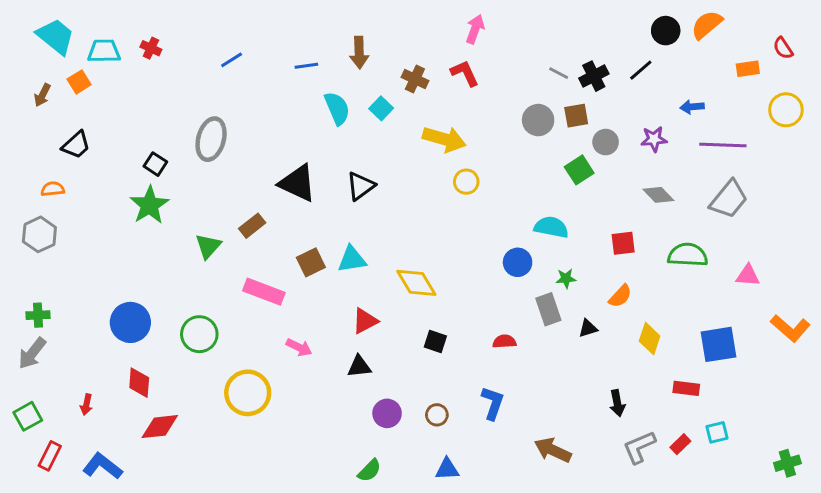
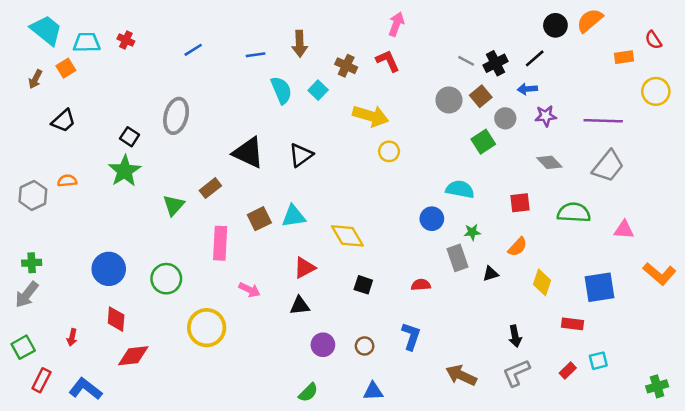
blue arrow: (692, 107) -> (527, 89), moved
brown square: (576, 116) -> (481, 96), turned -30
orange semicircle: (53, 189) -> (67, 181), moved
pink rectangle: (264, 292) -> (220, 243), turned 72
gray L-shape: (639, 447) -> (516, 373), moved

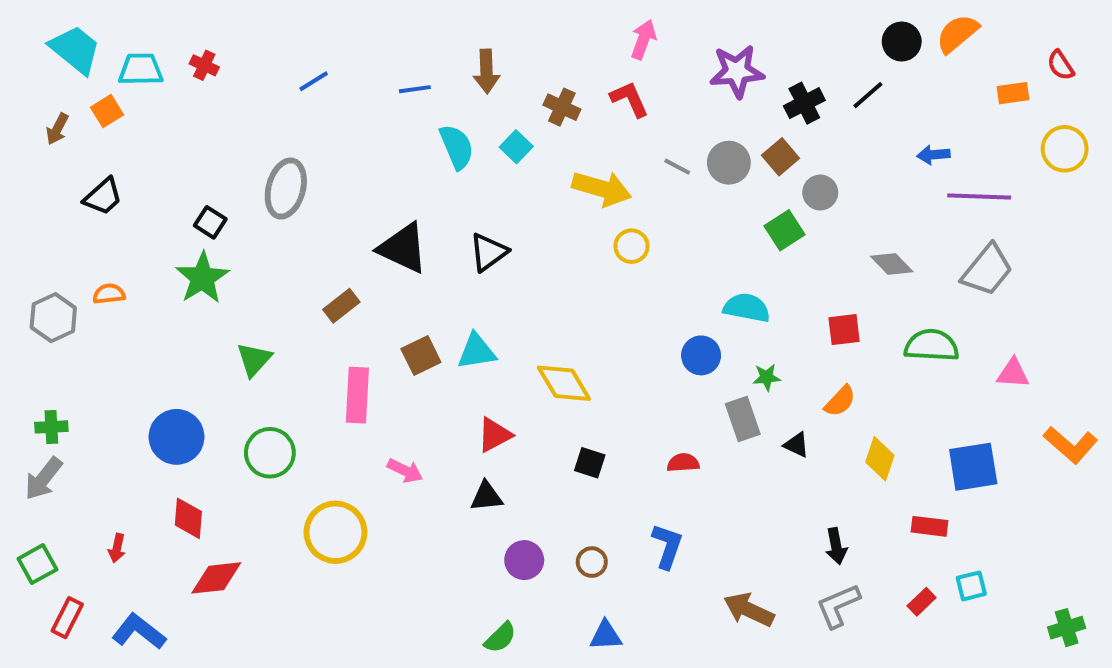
gray line: (466, 61) -> (677, 167), moved
blue arrow: (527, 89) -> (933, 155), moved
purple star: (546, 116) -> (737, 71), moved, size x1.5
green triangle: (174, 205) -> (254, 359), moved
black triangle: (491, 274) -> (796, 445), turned 42

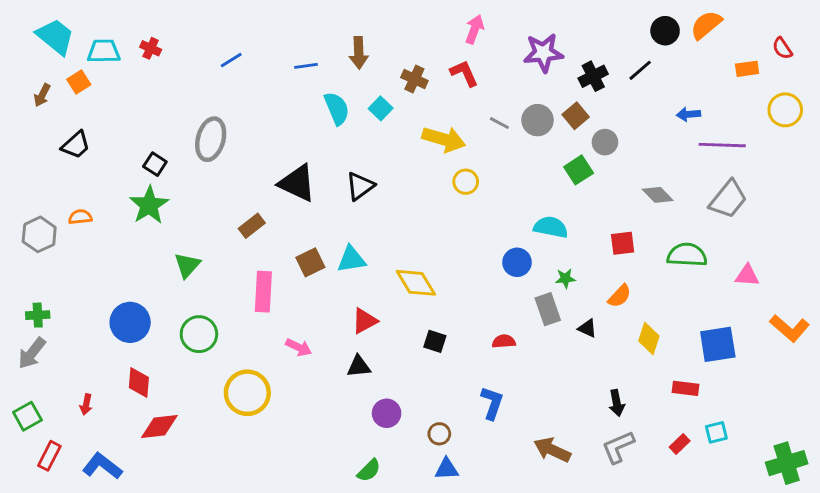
brown circle: (592, 562) -> (439, 434), moved
green cross: (1067, 628) -> (787, 463), size x1.5

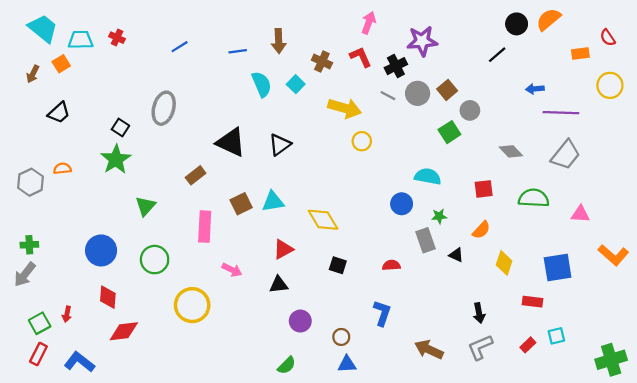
black cross: (593, 76) -> (396, 66), moved
green square: (27, 416) -> (40, 323), moved

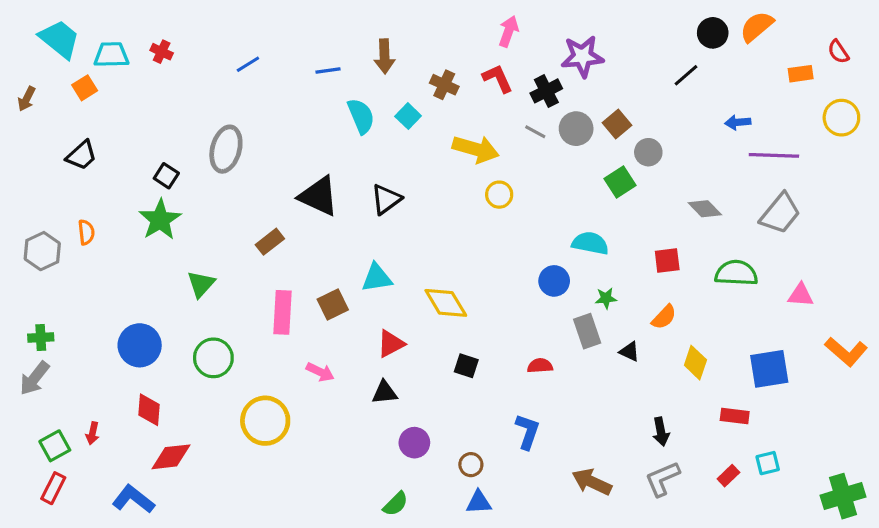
brown arrow: (33, 74) -> (27, 99), moved
orange semicircle: (62, 168) -> (86, 232), turned 90
brown square: (241, 204) -> (333, 304), moved
blue L-shape: (79, 362) -> (133, 499), moved

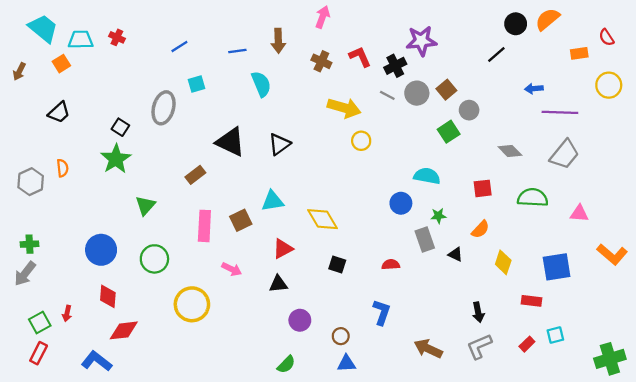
pink arrow: (509, 31) -> (323, 17), moved
cyan square: (408, 116) -> (196, 84), moved, turned 30

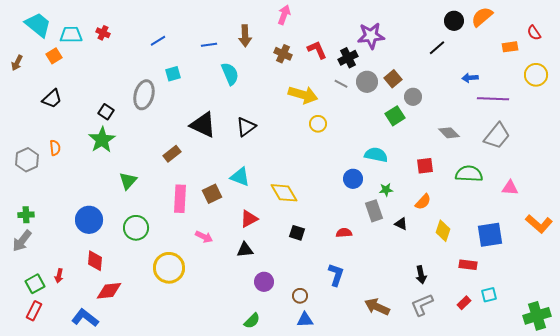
cyan triangle: (273, 201) -> (240, 177), turned 30

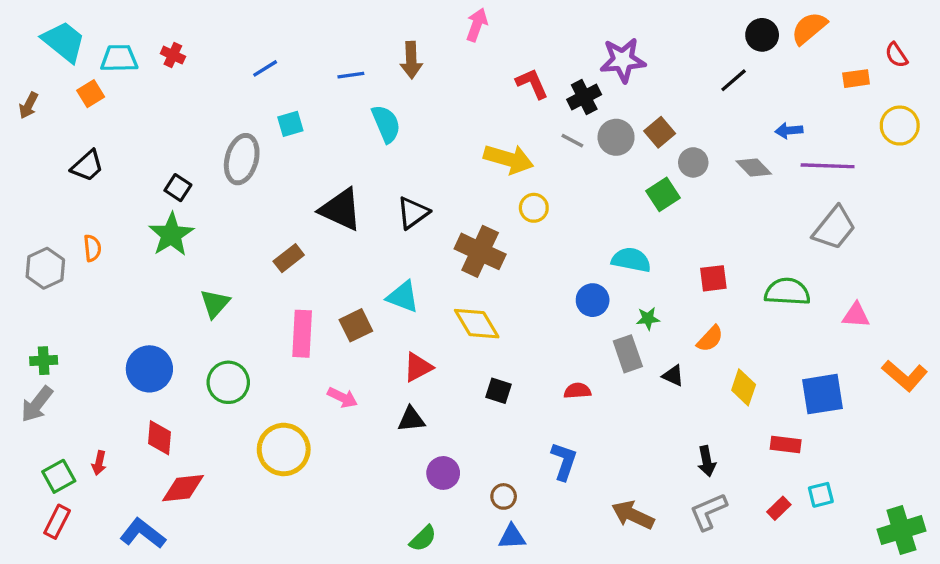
brown cross: (283, 54) -> (480, 251), moved, size x1.6
gray diamond: (449, 133) -> (754, 167), moved

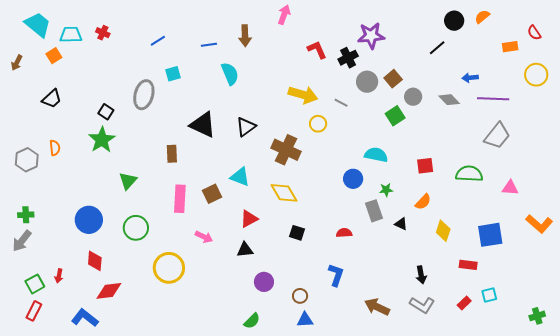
orange semicircle: (809, 28) -> (482, 17), size x0.7
gray line: (572, 141) -> (341, 103), moved
brown rectangle: (289, 258) -> (172, 154), turned -54
gray L-shape: (708, 512) -> (422, 305), turned -125
green cross: (901, 530) -> (537, 316), size x0.6

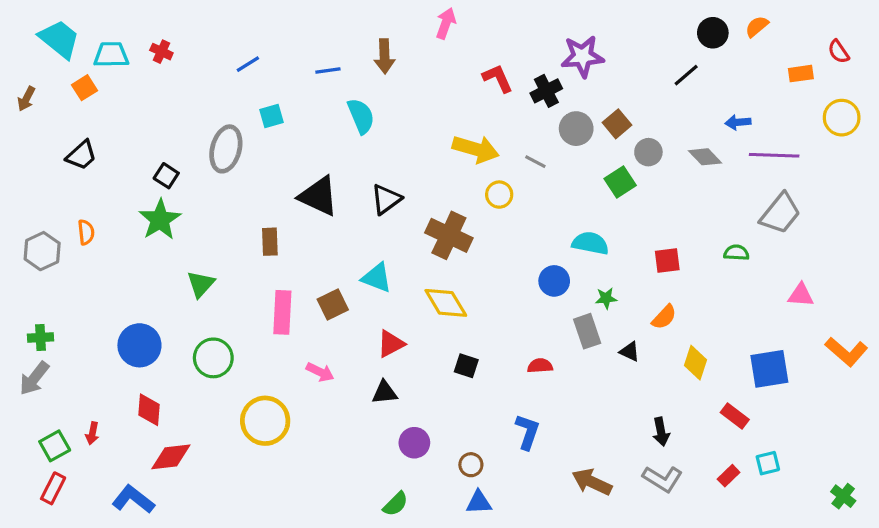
green semicircle: (469, 174) -> (736, 253), moved, size x0.6
red rectangle: (468, 265) -> (735, 416), turned 30
green cross: (537, 316) -> (843, 496), turned -35

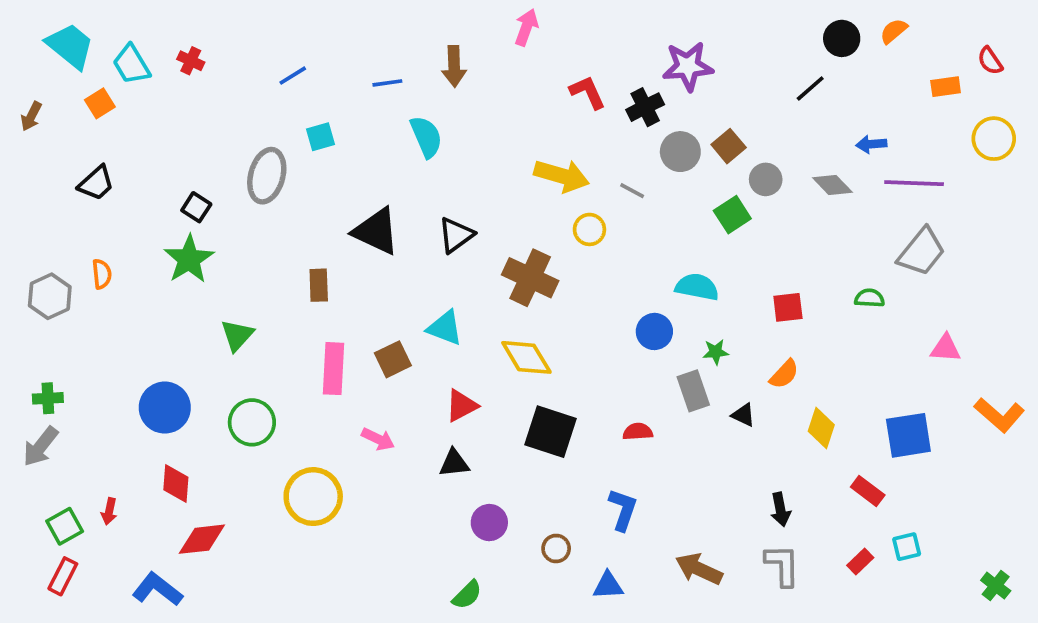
cyan trapezoid: (111, 55) -> (131, 64), turned -120
black square: (466, 366) -> (551, 432), size x1.8
gray L-shape: (663, 479) -> (782, 565), turned -123
blue triangle: (479, 502) -> (608, 586), moved

